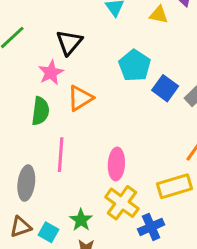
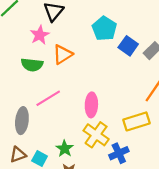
green semicircle: (40, 111) -> (32, 65), turned 90
pink line: (61, 155) -> (48, 98), turned 55

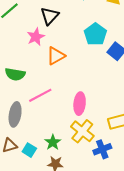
green semicircle: (32, 65) -> (15, 74), moved

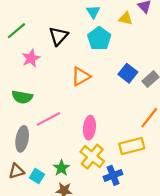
cyan pentagon: (95, 34) -> (99, 38), moved
pink star: (36, 37) -> (31, 58), moved
orange triangle: (56, 56) -> (81, 76), moved

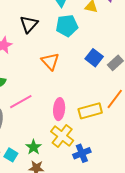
cyan pentagon: (99, 38) -> (67, 26), turned 30
orange triangle: (81, 76) -> (50, 61), turned -42
yellow rectangle: (132, 146) -> (90, 111), moved

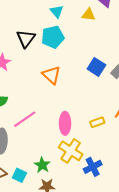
cyan pentagon: (67, 26) -> (53, 37), moved
yellow rectangle: (90, 111) -> (97, 122), size x0.6

